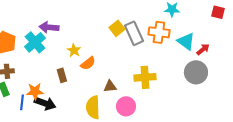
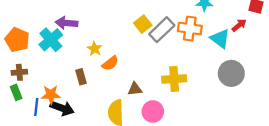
gray rectangle: (134, 33) -> (162, 30), turned 70
red arrow: (203, 49) -> (239, 25), moved

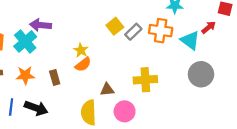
gray rectangle: (162, 30) -> (133, 32), size x0.7
yellow star: (95, 49) -> (81, 50), moved
orange star: (51, 95) -> (25, 75), moved

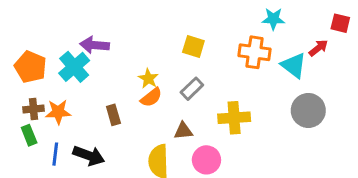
yellow square: (115, 26) -> (193, 46), turned -35
gray rectangle: (133, 32) -> (192, 89), moved
orange star: (25, 75) -> (58, 112), moved

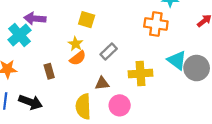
yellow square: (193, 46) -> (87, 20), moved
cyan triangle: (294, 65) -> (177, 60), moved

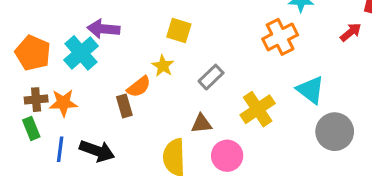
orange cross: (156, 24) -> (280, 37), turned -35
orange semicircle: (78, 58) -> (139, 87), moved
gray circle: (197, 68) -> (335, 132), moved
yellow cross: (140, 74) -> (258, 109), turned -30

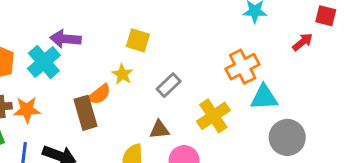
orange cross: (280, 37) -> (243, 67), moved
cyan triangle: (311, 90) -> (264, 97), turned -40
brown rectangle: (124, 106) -> (85, 113), size x1.5

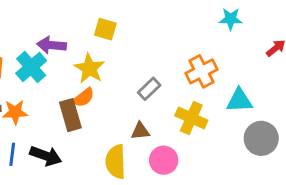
yellow square: (138, 40) -> (105, 29), moved
orange cross: (243, 67) -> (202, 71), moved
yellow star: (122, 74) -> (89, 68), moved, size x1.5
yellow cross: (213, 116) -> (191, 118), turned -32

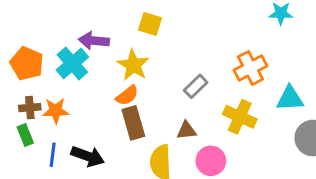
brown rectangle: (70, 115) -> (133, 123), moved

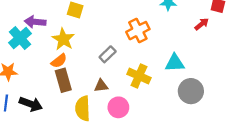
orange cross: (250, 68) -> (138, 31), moved

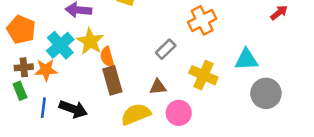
cyan cross: (20, 38) -> (60, 45), moved
yellow star: (63, 39) -> (90, 41), moved
orange semicircle: (59, 61) -> (107, 57), turned 112
yellow semicircle: (83, 108) -> (136, 114), turned 70

